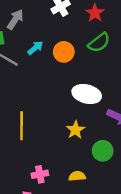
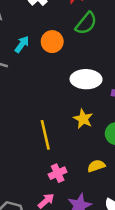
yellow line: (22, 126) -> (45, 135), moved

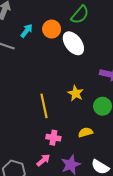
white ellipse: (86, 79) -> (73, 43), moved, turned 50
pink cross: (58, 173) -> (53, 138), turned 32

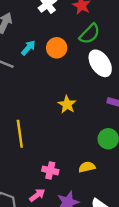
white ellipse: (73, 43) -> (100, 63), moved
yellow star: (76, 93) -> (67, 104), moved
yellow line: (44, 106) -> (20, 134), moved

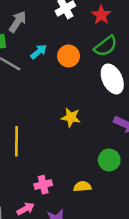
yellow star: (67, 104) -> (71, 117), turned -30
pink cross: (50, 170) -> (43, 185), turned -35

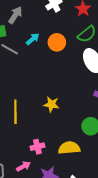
yellow star: (71, 117) -> (51, 104), moved
yellow semicircle: (82, 187) -> (69, 148), size x1.5

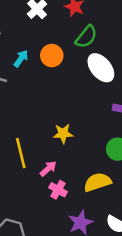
pink cross: (37, 147) -> (58, 190), turned -32
pink arrow: (23, 166) -> (48, 169), moved

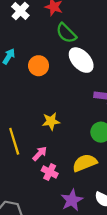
green semicircle: (86, 37) -> (66, 33), turned 100
orange circle: (52, 56) -> (39, 66), moved

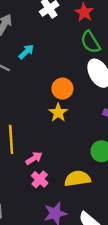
orange circle: (39, 66) -> (62, 89), moved
yellow star: (51, 121) -> (58, 113), moved, turned 30

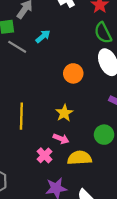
yellow star: (58, 113) -> (64, 113), moved
pink arrow: (34, 158) -> (61, 139), moved, turned 49

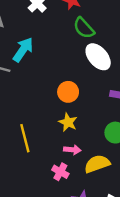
cyan arrow: (43, 36) -> (23, 50), size x1.5
orange circle: (73, 73) -> (68, 92), moved

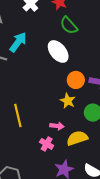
white ellipse: (98, 57) -> (58, 51), moved
orange circle: (68, 92) -> (76, 80), moved
yellow star: (68, 122) -> (68, 101), moved

